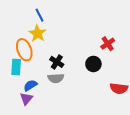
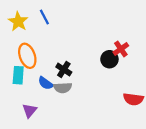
yellow star: (37, 33) -> (18, 22), moved
black circle: (93, 64) -> (109, 59), moved
blue semicircle: (30, 85) -> (46, 83), moved, turned -112

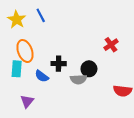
black circle: (109, 59) -> (89, 69), moved
black cross: (64, 69) -> (59, 64), turned -32
gray semicircle: (63, 88) -> (78, 79), moved

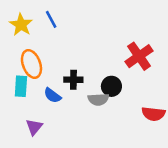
red cross: (111, 45) -> (139, 56), size x1.5

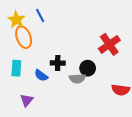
orange ellipse: (31, 64) -> (24, 37), moved

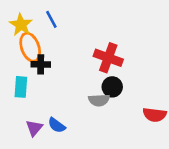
red cross: (109, 44) -> (108, 58), moved, turned -35
black cross: (58, 63) -> (41, 64), moved
blue semicircle: (41, 75) -> (57, 125), moved

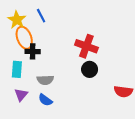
gray semicircle: (99, 100) -> (45, 80), moved
purple triangle: (34, 128) -> (21, 95), moved

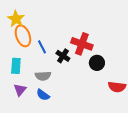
blue line: (41, 16) -> (42, 47), moved
black cross: (33, 51) -> (63, 56), moved, turned 32
black circle: (90, 69) -> (97, 63), moved

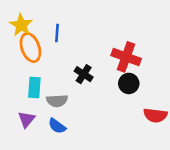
red cross: (82, 44) -> (126, 57), moved
blue line: (42, 47) -> (57, 33), moved, turned 32
cyan rectangle: (16, 66) -> (34, 87), moved

